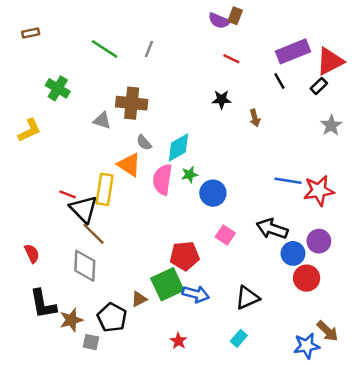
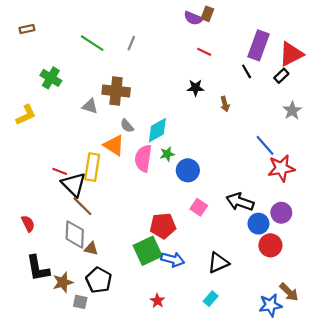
purple rectangle: (293, 51) -> (258, 45), turned -48
blue line: (288, 181) -> (265, 145), moved, turned 40
brown triangle: (139, 299) -> (91, 249), moved, turned 40

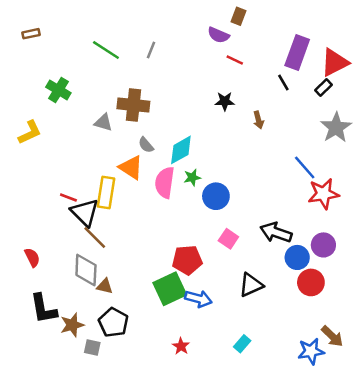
purple semicircle: (193, 18) -> (218, 35), moved
gray star: (292, 111) -> (336, 127), size x1.4
black triangle: (218, 263) -> (251, 285), moved

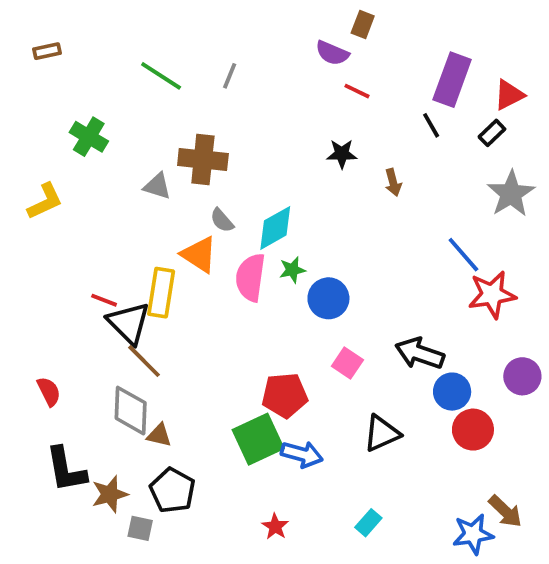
red triangle: (335, 62) -> (509, 95), size x0.7
purple circle: (323, 245) -> (522, 376), moved

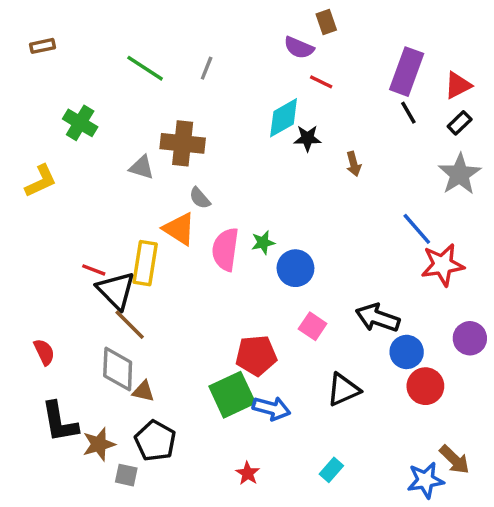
brown rectangle: (363, 24) -> (326, 22), turned -40
black line: (431, 125) -> (408, 113), moved
black rectangle: (492, 133) -> (460, 123), moved
cyan diamond: (275, 228) -> (284, 118), moved

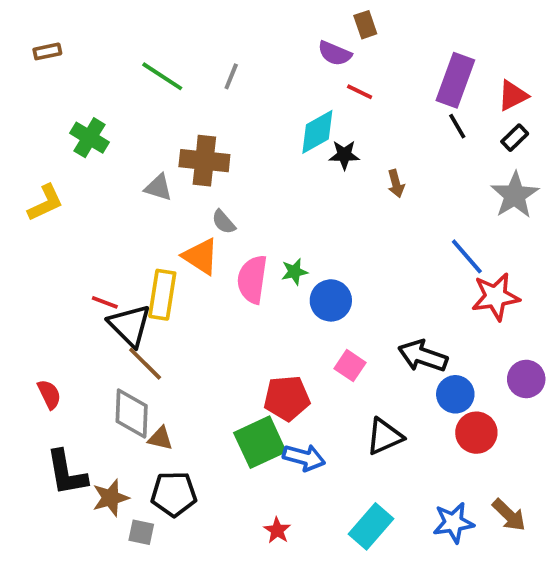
black pentagon: (155, 441) -> (174, 494), turned -30
cyan rectangle: (331, 470) -> (371, 526), size x1.6
blue star: (425, 480) -> (453, 523), moved

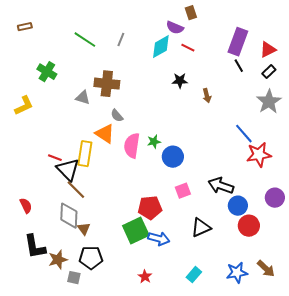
cyan diamond: (317, 132) -> (161, 47), moved
pink square: (350, 366) -> (183, 191), turned 35
brown triangle: (160, 438) -> (84, 229), turned 40
cyan rectangle: (371, 526) -> (194, 275), size x0.7

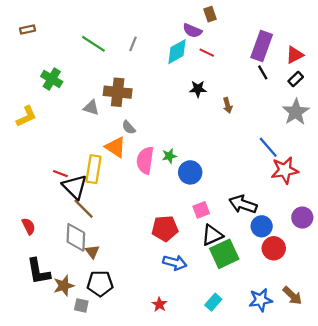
black triangle: (201, 228) -> (212, 235), moved
green square: (136, 231) -> (224, 254), moved

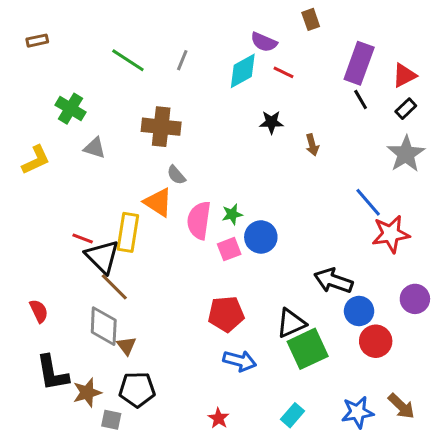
brown rectangle: (210, 14) -> (311, 19), moved
gray triangle: (91, 108) -> (95, 148), moved
pink square: (201, 210) -> (229, 249), moved

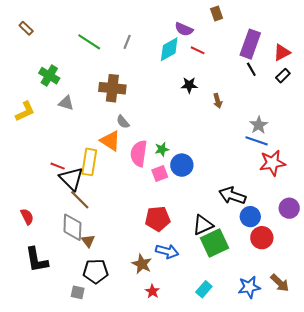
brown rectangle: (37, 41) -> (26, 28), turned 56
gray star: (406, 154) -> (259, 125), moved, size x0.7
blue line: (368, 202) -> (257, 141), turned -30
brown star: (87, 393) -> (142, 264), moved, turned -30

